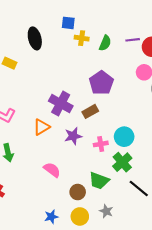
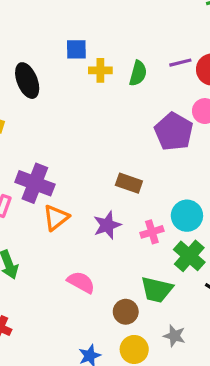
purple pentagon: (101, 83) -> (174, 132), moved
purple cross: (61, 103) -> (35, 183), moved
brown rectangle: (90, 111) -> (129, 183), turned 56

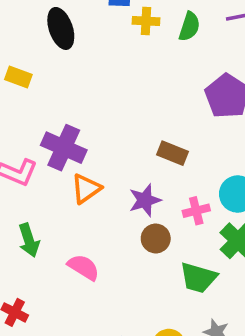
pink semicircle: (81, 282) -> (84, 267), moved
brown circle: (126, 312) -> (156, 238), moved

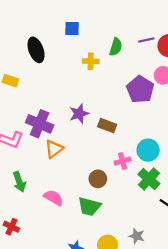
yellow cross: (146, 21) -> (91, 61), moved
purple star: (145, 200) -> (79, 114), moved
green trapezoid: (198, 278) -> (89, 206), moved

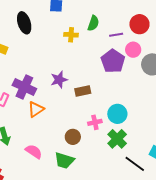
purple line: (146, 40) -> (116, 35), moved
brown rectangle: (107, 126) -> (83, 91), turned -35

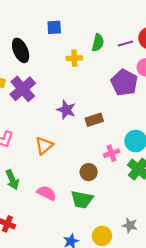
purple line: (116, 35) -> (125, 43), moved
purple star: (59, 80) -> (66, 110), turned -30
purple cross: (24, 87) -> (23, 89), moved, turned 30

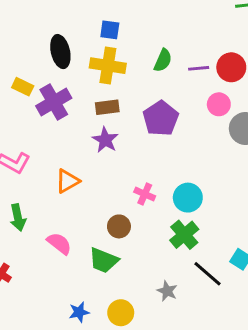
yellow cross: (74, 58) -> (108, 66), moved, size x1.6
purple pentagon: (124, 83) -> (161, 118), moved
brown rectangle: (94, 120) -> (107, 107), moved
pink cross: (112, 153) -> (145, 194), moved, turned 32
gray star: (130, 225) -> (167, 291), moved

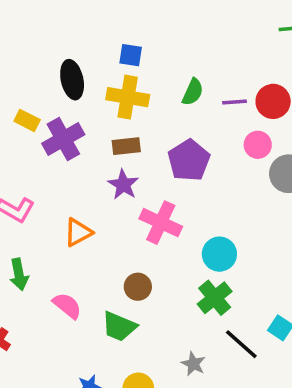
pink cross: (145, 194) -> (161, 223), moved, size x1.6

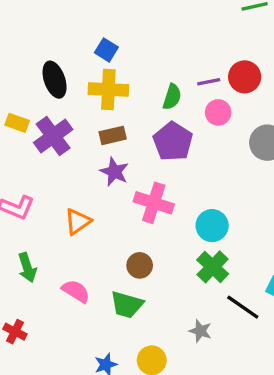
blue square: (131, 55) -> (106, 50), turned 30
green semicircle: (193, 92) -> (172, 97), moved
pink circle: (258, 145) -> (218, 112), moved

